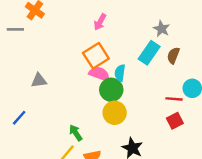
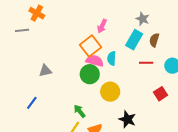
pink arrow: (100, 22) -> (102, 26), moved
green circle: (111, 90) -> (90, 74), moved
red line: (174, 99) -> (146, 63), moved

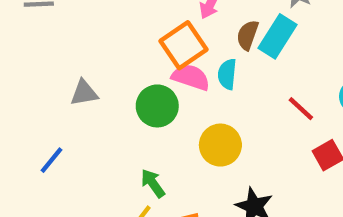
brown semicircle: (154, 40) -> (248, 35), moved
red line: (146, 63) -> (301, 109), moved, turned 40
green circle: (90, 74) -> (157, 106), moved

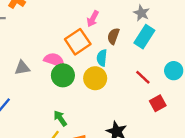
cyan rectangle: (278, 36) -> (144, 37), moved
pink semicircle: (191, 77) -> (54, 60), moved
yellow circle: (220, 145) -> (95, 78), moved

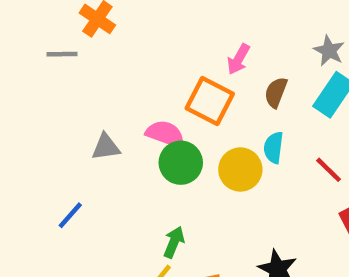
orange square: (78, 42) -> (210, 101), turned -30
cyan semicircle: (102, 58) -> (274, 148), moved
green arrow: (60, 118) -> (174, 242), turned 56

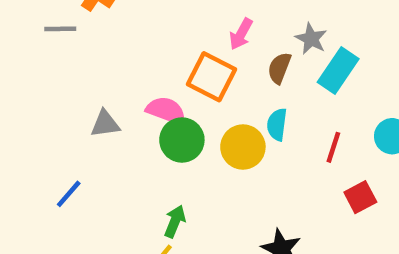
gray star: (329, 51) -> (311, 39), moved
red line: (329, 170) -> (333, 147), turned 64

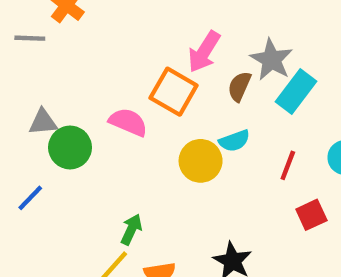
pink arrow: (241, 34) -> (204, 52), size x1.4
gray star: (311, 39) -> (271, 60), size x1.4
gray triangle: (105, 124) -> (43, 122), moved
cyan semicircle: (277, 125) -> (234, 141), turned -120
green circle: (182, 140) -> (70, 147), moved

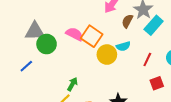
orange square: (174, 92) -> (92, 36), moved
gray triangle: (43, 122) -> (35, 31), size x1.5

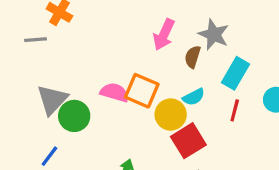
cyan rectangle: (154, 25) -> (236, 73), moved
gray triangle: (35, 31) -> (52, 100), turned -35
red square: (157, 83) -> (188, 141), moved, size x1.5

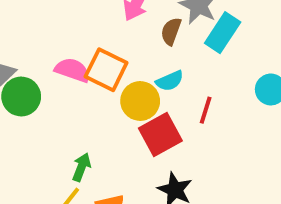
cyan rectangle: (236, 73) -> (223, 33), moved
red line: (235, 110) -> (206, 110), moved

